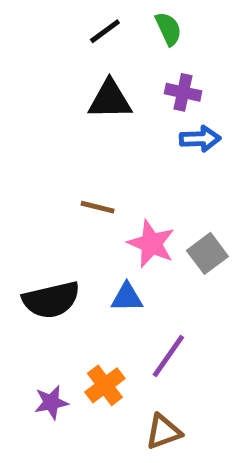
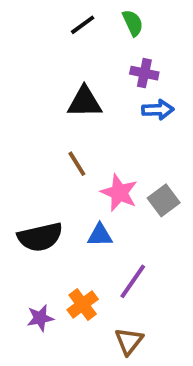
black triangle: (110, 100) -> (85, 102), moved
brown line: (98, 207) -> (77, 164), turned 44
brown triangle: (163, 432) -> (129, 341), turned -32

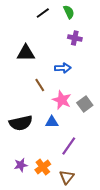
black triangle: (85, 102) -> (26, 53), moved
blue arrow: (158, 110) -> (63, 68), moved
orange cross: (83, 305) -> (43, 167), moved

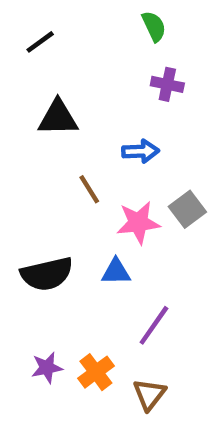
black line: (43, 13) -> (40, 42), moved
pink star: (62, 100) -> (138, 223), turned -30
gray square: (85, 104) -> (187, 209), moved

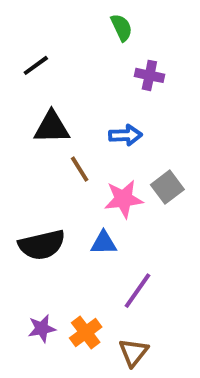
green semicircle: (154, 26) -> (122, 28), moved
black line: (40, 42) -> (36, 65), moved
black triangle: (58, 118) -> (52, 127), moved

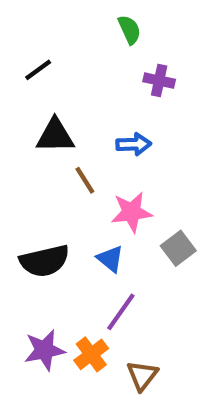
gray square: (167, 187) -> (178, 248), moved
blue triangle: (104, 243) -> (110, 259), turned 40
purple line: (137, 291) -> (121, 312), moved
purple star: (42, 329) -> (44, 350), size x1.4

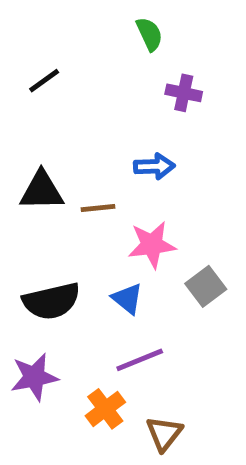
black triangle: (55, 136) -> (42, 191), moved
brown line: (85, 180) -> (98, 208), turned -64
purple line: (121, 312) -> (140, 360), turned 33
purple star: (44, 350) -> (34, 377), moved

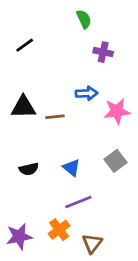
pink star: (152, 245) -> (117, 111), moved
black semicircle: (51, 301) -> (29, 169), size x0.6
purple star: (34, 377) -> (19, 236), moved

